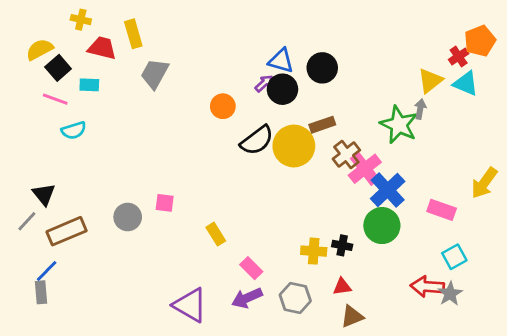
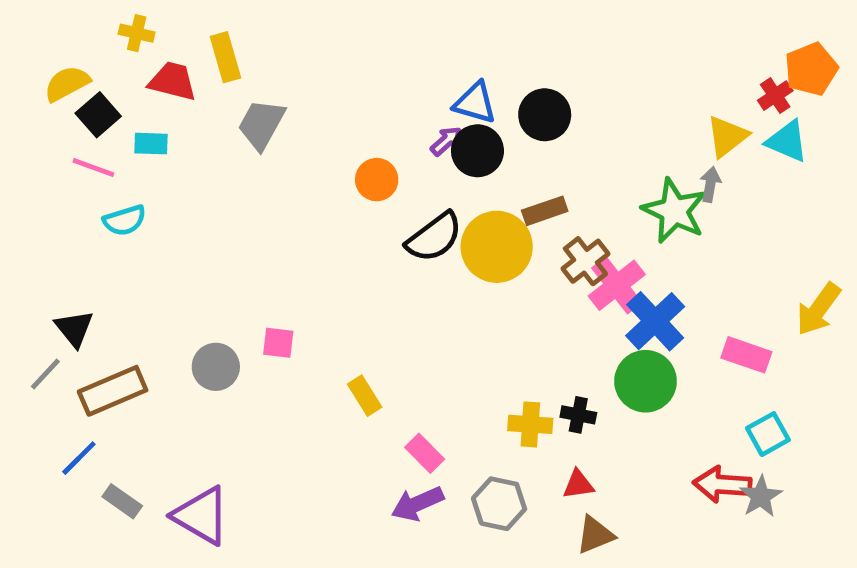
gray rectangle: (41, 292) -> (122, 501), moved, turned -50
purple triangle: (190, 305) -> (201, 516), moved

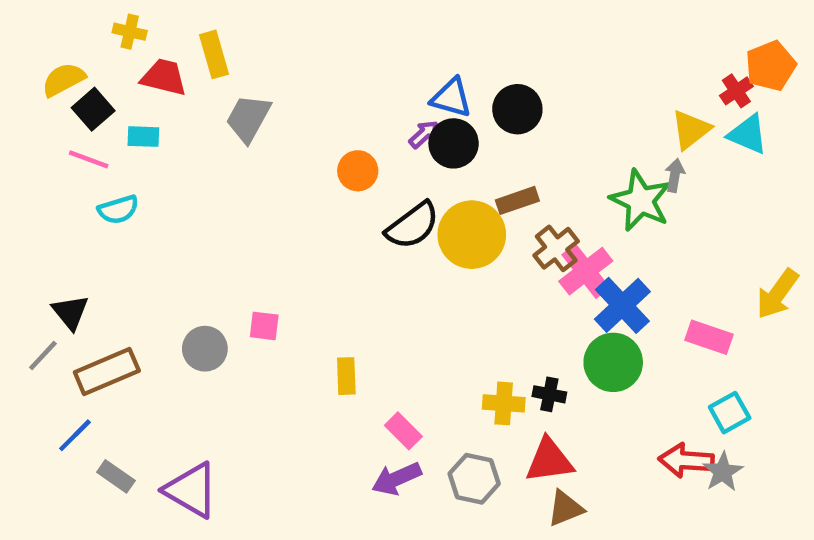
yellow rectangle: (365, 396) -> (346, 376), turned 30
red triangle: (578, 484) -> (549, 460), size x1.6

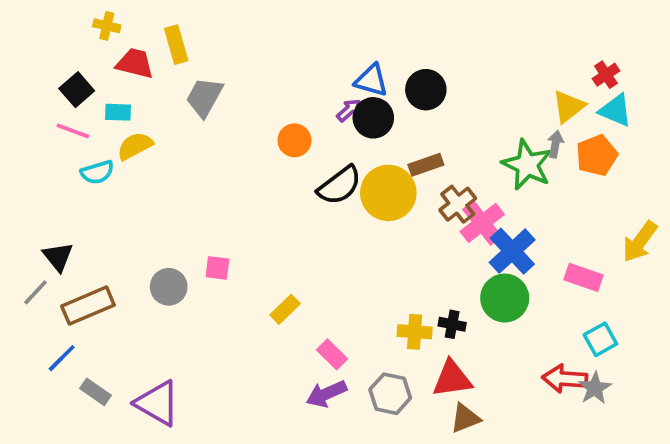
orange pentagon: (771, 66) -> (597, 155), moved
yellow semicircle: (63, 80) -> (135, 146), moved
yellow rectangle: (346, 376) -> (285, 309), turned 48

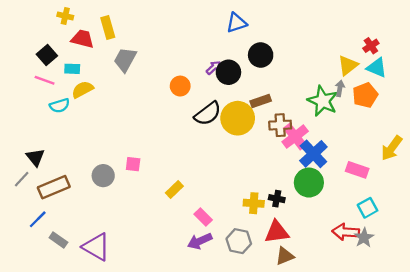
blue triangle: (371, 80) -> (236, 23), moved, turned -35
brown cross: (458, 204) -> (280, 125), turned 35

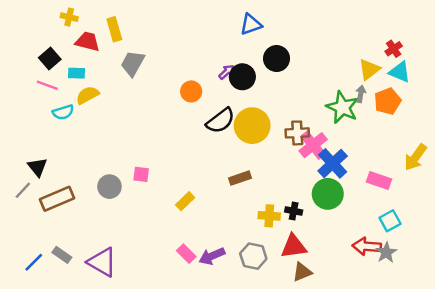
brown rectangle: (261, 101) -> (240, 178), moved
pink rectangle: (203, 217) -> (186, 254), moved
blue line: (38, 219) -> (34, 262), moved

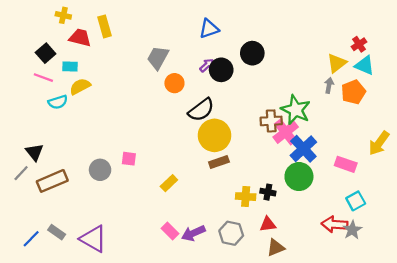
blue triangle: (251, 24) -> (209, 29), moved
gray trapezoid: (133, 63) -> (158, 58), moved
green star: (342, 107) -> (296, 110), moved
yellow circle: (252, 126) -> (215, 135), moved
red triangle: (294, 246) -> (268, 224), size x0.7

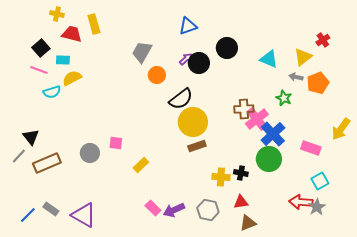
cyan triangle: (365, 65) -> (269, 59), moved
gray arrow: (329, 85) -> (296, 77), turned -88
green star: (296, 110) -> (284, 98), moved, size x0.6
yellow rectangle: (169, 183) -> (141, 165), moved

